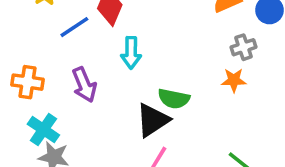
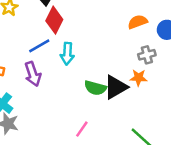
blue line: (74, 27) -> (39, 46), moved
black triangle: (153, 120) -> (116, 87), moved

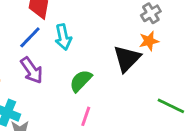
green semicircle: (95, 88) -> (81, 81), moved, turned 135
pink line: (82, 129) -> (86, 116), moved

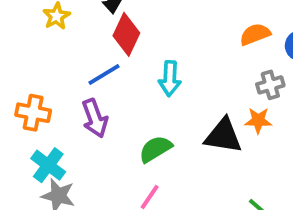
cyan arrow: (63, 37) -> (170, 79), moved
black triangle: (127, 59) -> (223, 136), turned 40

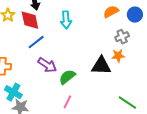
red diamond: (126, 34) -> (30, 20), moved, turned -30
cyan arrow: (170, 79) -> (66, 20), moved
purple arrow: (95, 118) -> (47, 65), moved, turned -30

